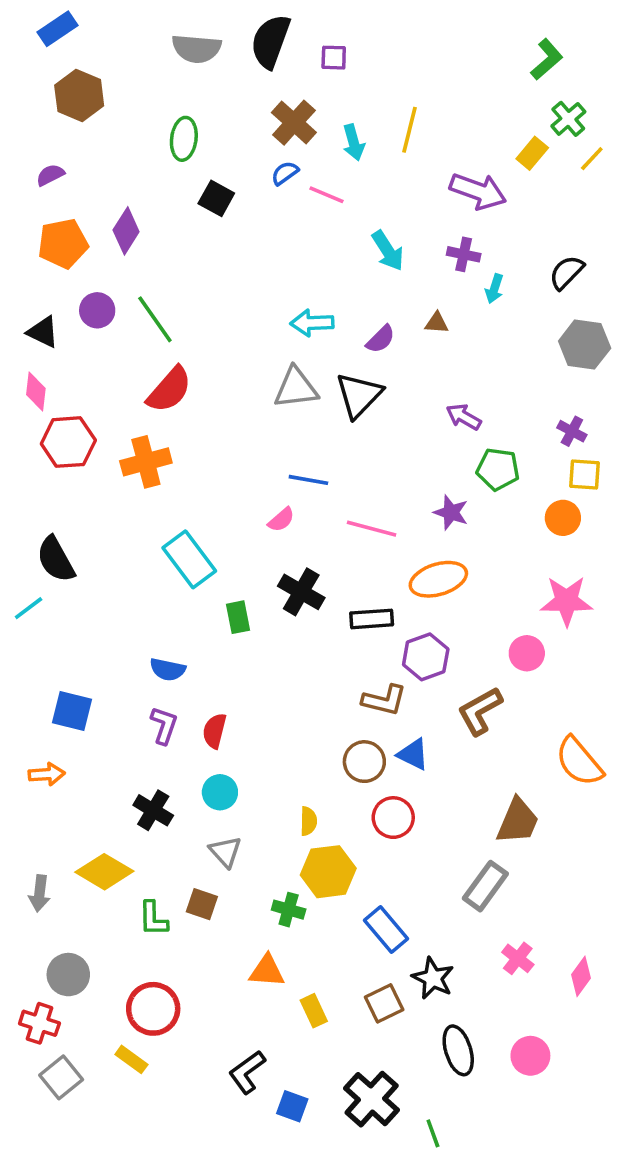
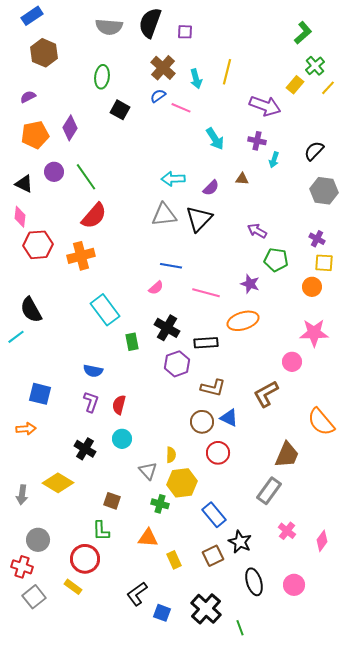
purple hexagon: (426, 657) -> (177, 364), moved
gray triangle: (225, 852) -> (148, 471), moved
green L-shape: (153, 919) -> (101, 531), moved

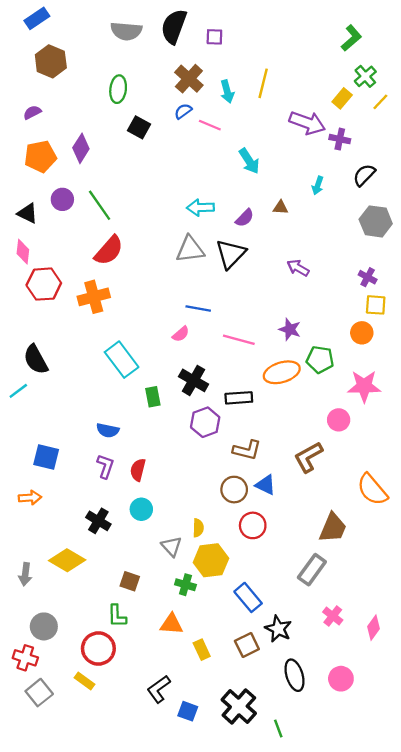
purple cross: (257, 141) -> (340, 139), moved
green pentagon: (276, 260) -> (320, 360), moved

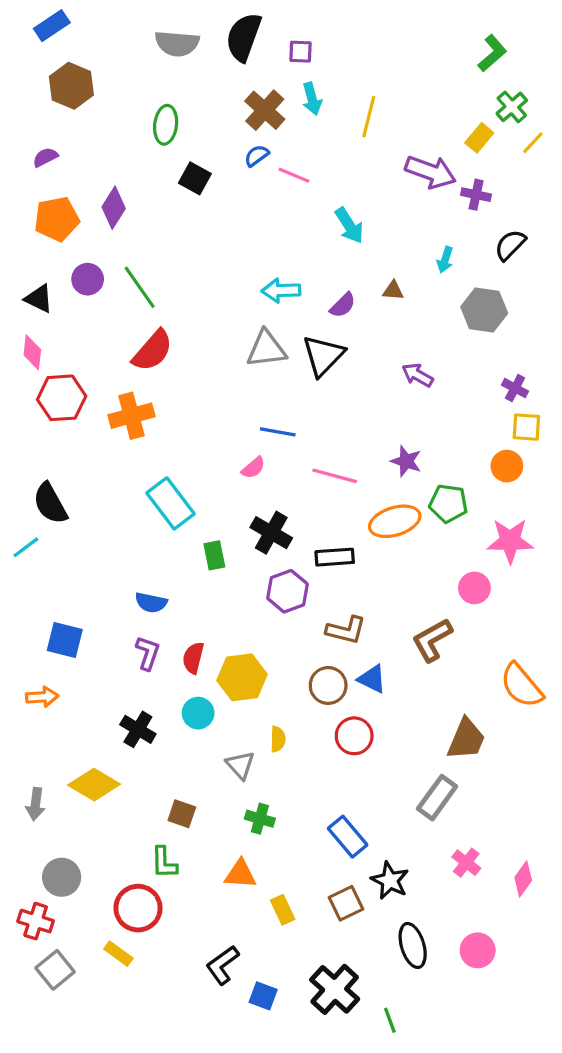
cyan arrow: (227, 91) -> (312, 99), moved
gray hexagon: (376, 221) -> (484, 310), moved
yellow hexagon: (211, 560) -> (242, 677), moved

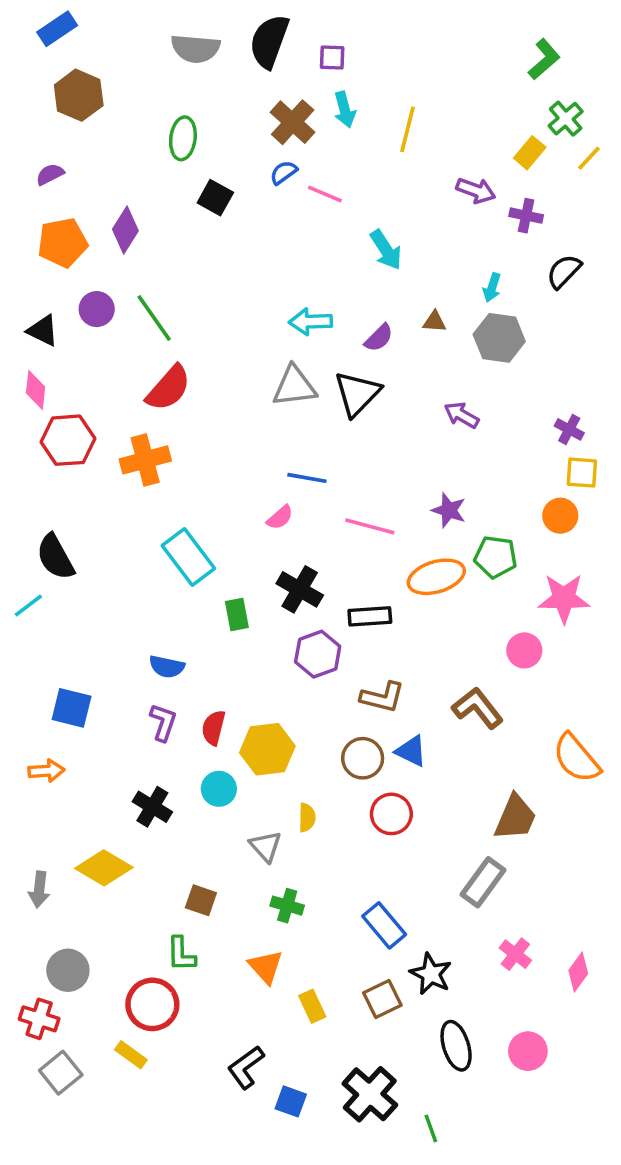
purple arrow: (431, 172) -> (476, 190), size x0.7
gray hexagon: (484, 310) -> (499, 338), moved
brown L-shape: (432, 640) -> (478, 708), turned 81
orange triangle: (240, 874) -> (266, 967), turned 44

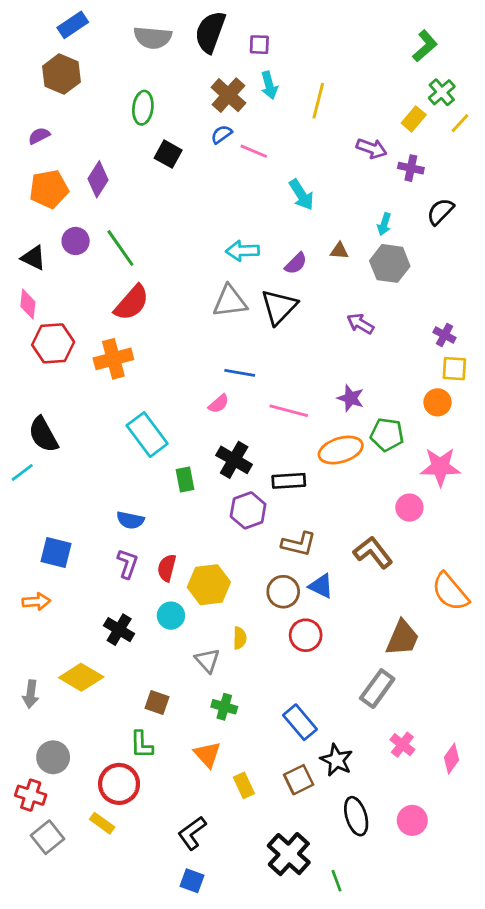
blue rectangle: (57, 29) -> (73, 25), moved
blue square: (291, 1101) -> (192, 881), moved

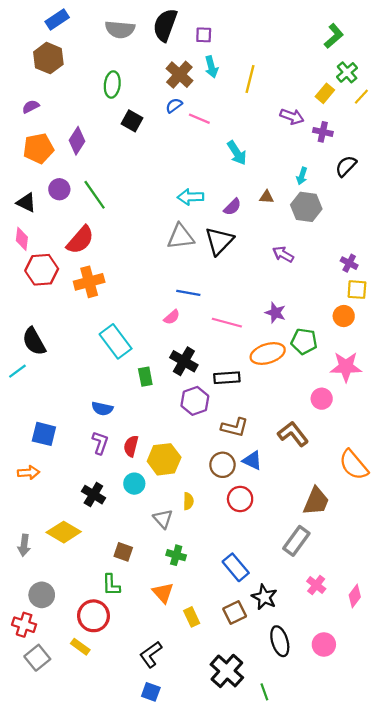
red semicircle: (132, 303) -> (80, 240), moved

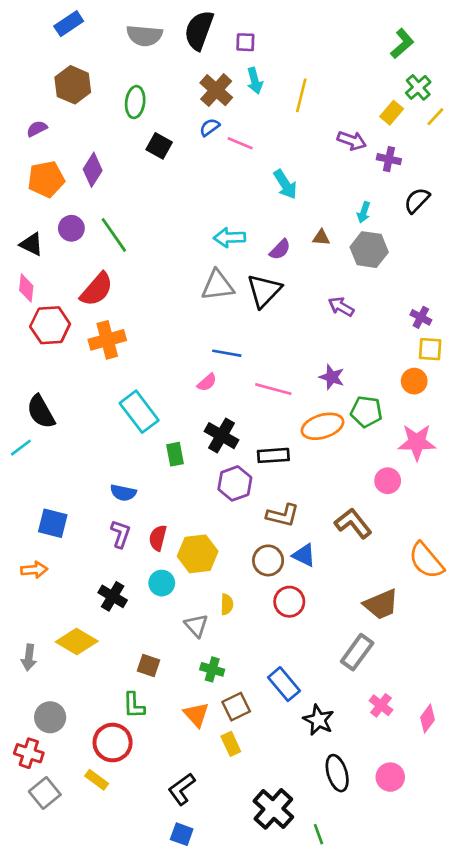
brown hexagon: (48, 58) -> (73, 85), moved
brown trapezoid: (316, 501) -> (381, 604), turned 44
brown square: (235, 613) -> (236, 707), moved

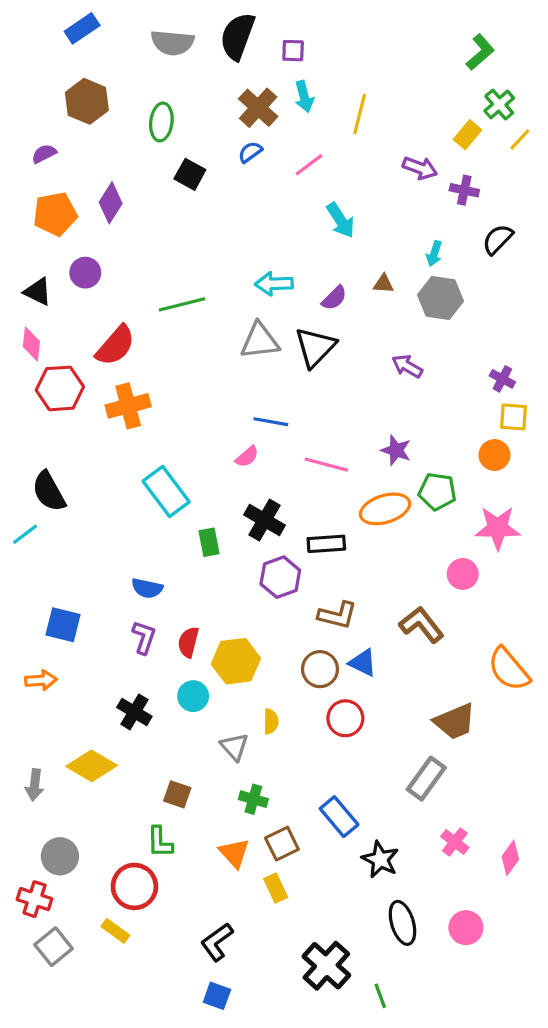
pink line: (240, 143) -> (309, 165), moved, turned -60
green line: (114, 235) -> (182, 304), moved, turned -69

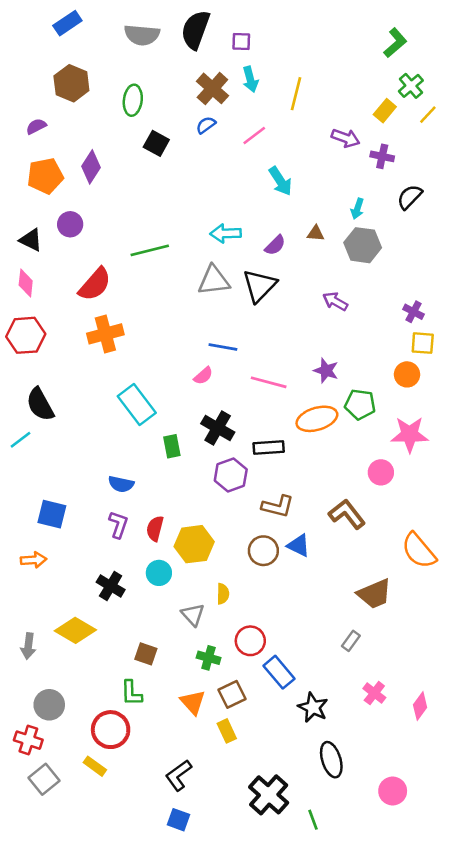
red hexagon: (60, 388) -> (26, 335), moved
red circle: (345, 718) -> (250, 641), moved
gray rectangle: (426, 779) -> (351, 641), size x0.6
pink circle: (466, 928) -> (393, 791), moved

